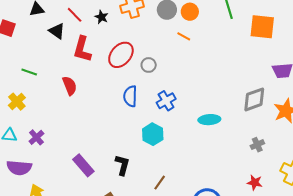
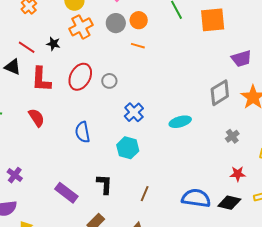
blue semicircle: (130, 96) -> (83, 132), moved

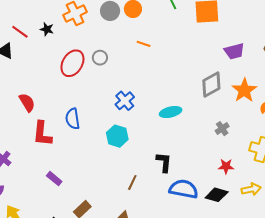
orange line: (138, 46) -> (144, 44), moved
red L-shape: (41, 79) -> (42, 134), moved
gray circle: (109, 81) -> (100, 58), moved
black L-shape: (105, 184) -> (164, 162), moved
purple rectangle: (66, 193) -> (54, 179), size x0.7

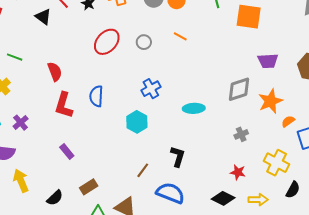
gray circle: (100, 58) -> (144, 42), moved
blue semicircle: (184, 189) -> (170, 193), moved

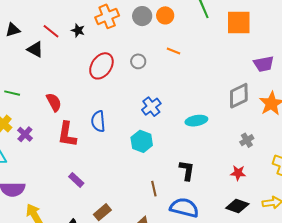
purple cross: (21, 123) -> (25, 134), moved
brown line: (143, 170) -> (154, 189), turned -42
red star: (238, 172) -> (238, 173), moved

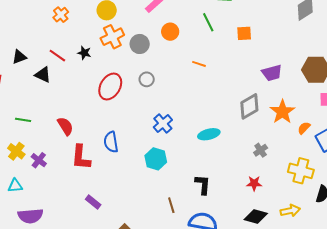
gray circle: (142, 16) -> (140, 44), moved
orange square: (239, 22) -> (244, 33), size x0.6
orange line: (174, 51) -> (199, 64), moved

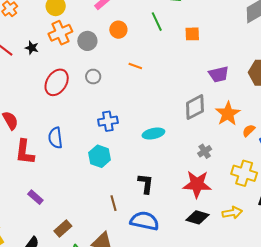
orange line: (199, 64) -> (135, 66), moved
blue cross: (163, 124) -> (108, 121), turned 30
red star: (254, 183) -> (197, 184), size x1.8

